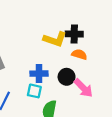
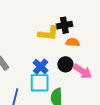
blue cross: (39, 74) -> (41, 67), turned -35
cyan square: (34, 91) -> (40, 83), size x1.5

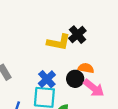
black cross: (64, 25) -> (77, 35), turned -35
orange semicircle: (73, 42) -> (86, 68), moved

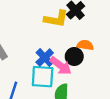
pink arrow: (94, 88) -> (61, 66), moved

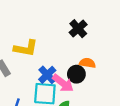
yellow L-shape: (56, 19) -> (26, 48), moved

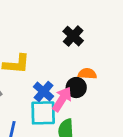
pink arrow: (63, 83) -> (62, 99), turned -90

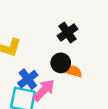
black circle: (76, 88) -> (61, 63), moved

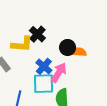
black cross: (67, 32) -> (37, 34), moved

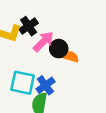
blue cross: (44, 66) -> (45, 85), moved
pink arrow: (59, 73) -> (43, 42), moved

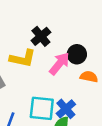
black cross: (29, 26) -> (41, 36), moved
black circle: (59, 49) -> (77, 54), moved

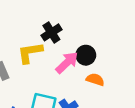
yellow L-shape: (23, 58) -> (30, 53), turned 152

